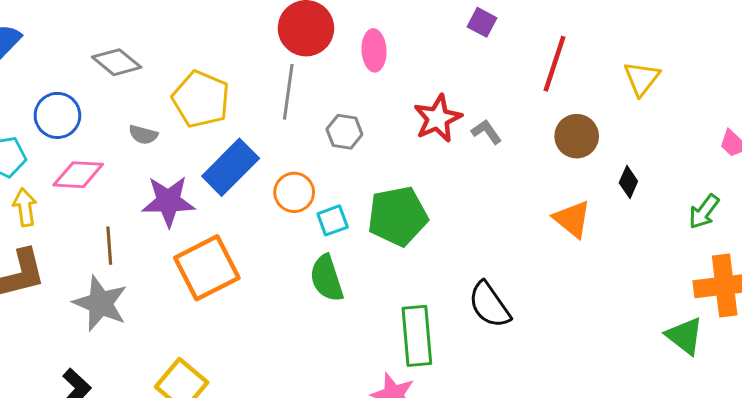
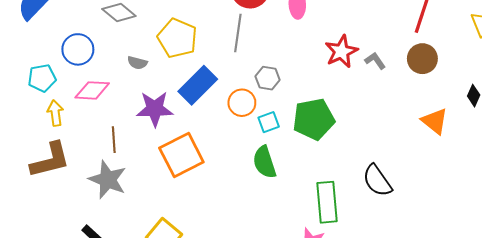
gray hexagon: (344, 132) -> (268, 78), moved
brown circle: (577, 136) -> (422, 59), moved

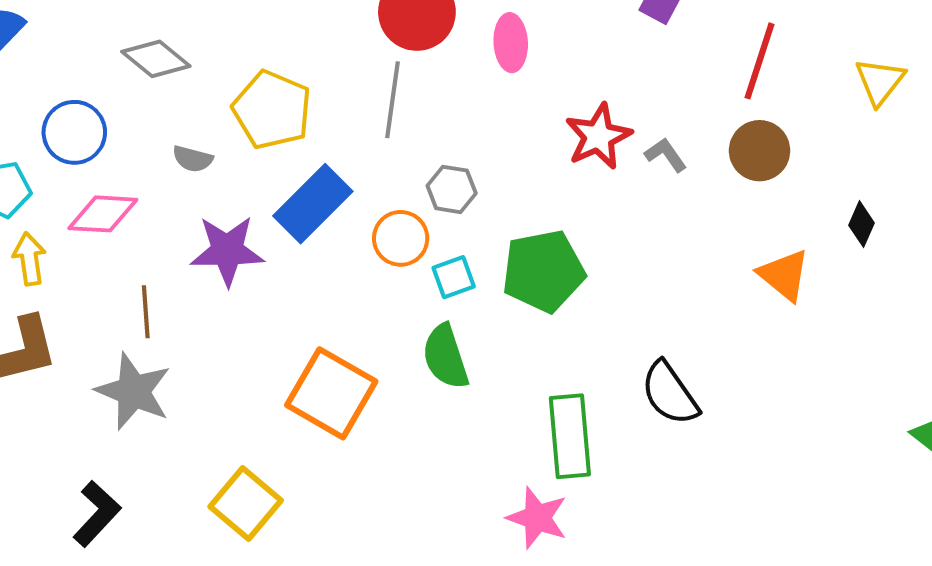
orange square: (181, 155) -> (331, 393), moved, turned -33

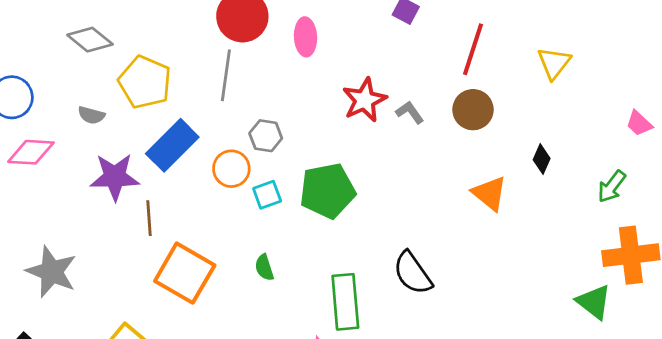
gray diamond: (156, 59) -> (90, 40), moved
brown line: (146, 312) -> (149, 218), moved
green semicircle: (445, 357) -> (264, 268), moved, size x0.6

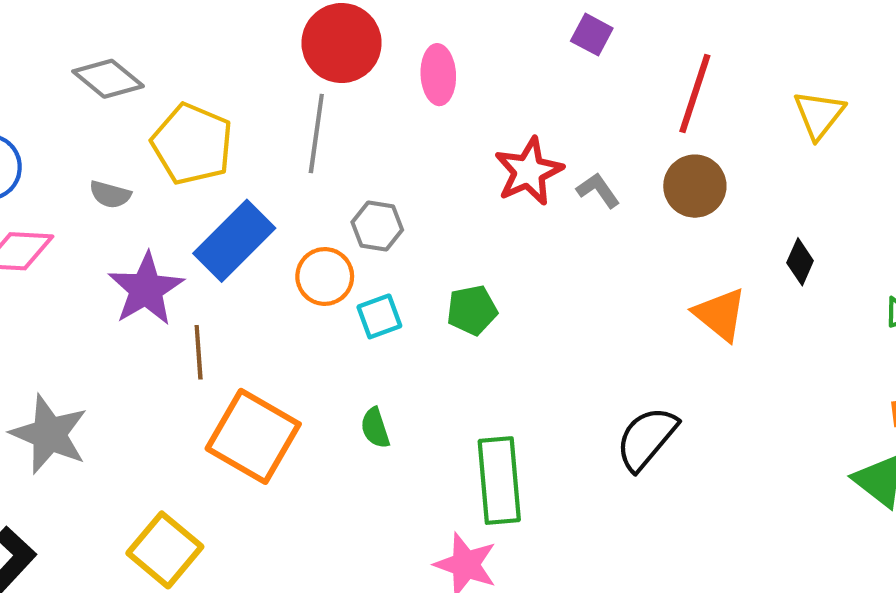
purple star: (115, 177) -> (146, 289), turned -30
green pentagon: (327, 191) -> (472, 310), size x0.6
black semicircle: (413, 273) -> (647, 438), moved, turned 75

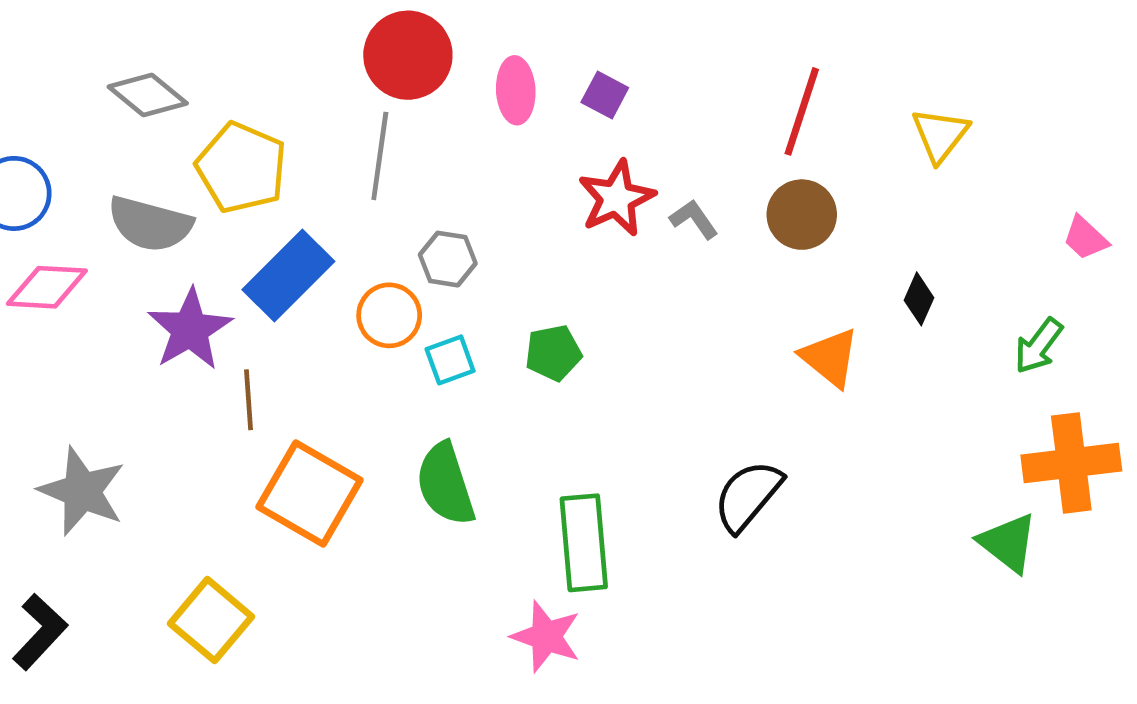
purple square: (592, 35) -> (605, 95), moved
gray semicircle: (110, 194) -> (150, 224), size x1.8
green semicircle: (375, 428) -> (445, 484), size x1.8

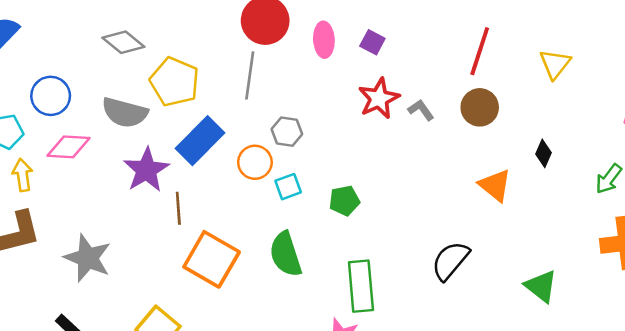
green pentagon: (553, 353) -> (344, 201), moved
green triangle: (1008, 543) -> (541, 286), moved

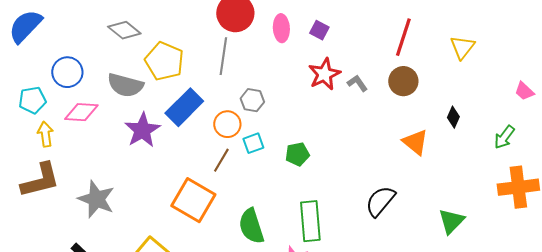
brown line: (178, 208) -> (221, 160), moved, turned 35
green semicircle: (286, 254) -> (251, 226), moved
green triangle: (541, 286) -> (451, 221), turned 36

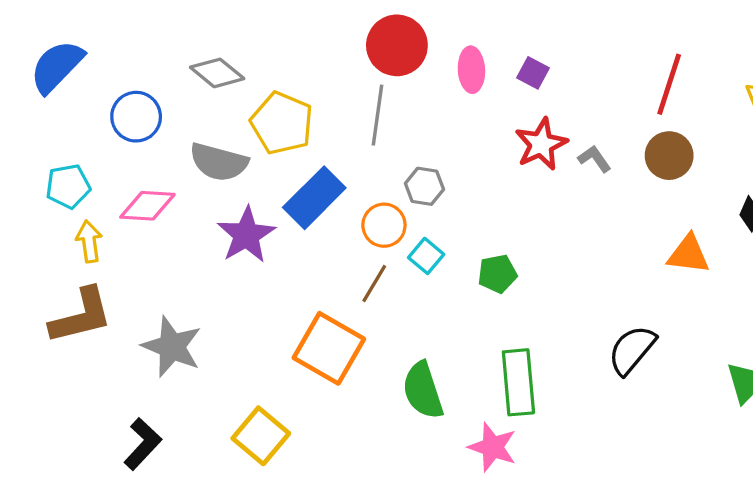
blue circle: (67, 72) -> (136, 117), moved
orange triangle: (415, 142) -> (689, 254), turned -32
cyan square: (253, 143) -> (426, 256), turned -30

